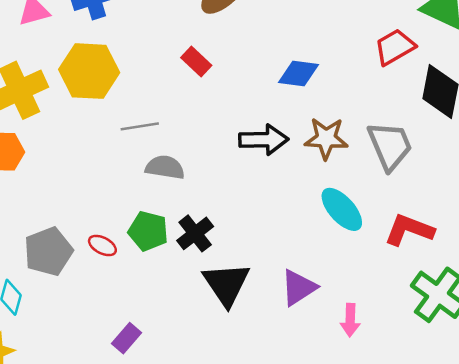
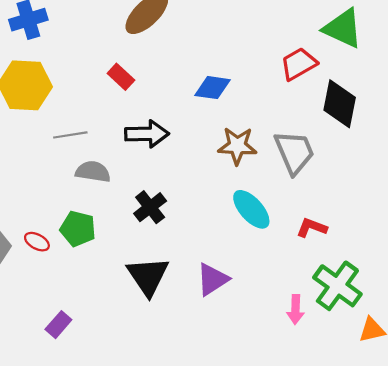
black arrow: (264, 140) -> (147, 134), moved
red L-shape: (409, 230) -> (312, 228), size x0.7
black cross: (195, 233) -> (150, 207), moved
pink arrow: (350, 320) -> (295, 309), moved

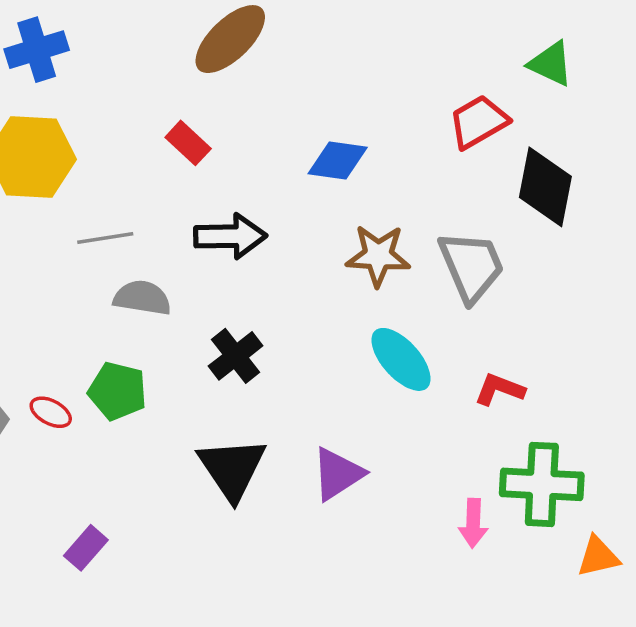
green triangle: (343, 28) -> (551, 64), size x0.7
green cross: (337, 286) -> (542, 484), turned -33

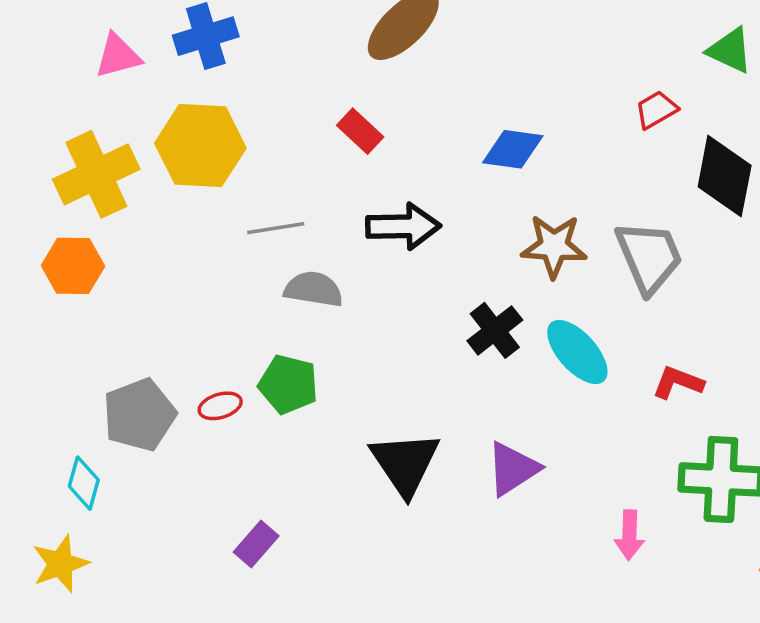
red trapezoid: (478, 122) -> (656, 110), size x0.7
black cross: (236, 356) -> (495, 330), moved
red ellipse: (51, 412) -> (220, 406), turned -45
pink arrow: (473, 523) -> (629, 535), moved

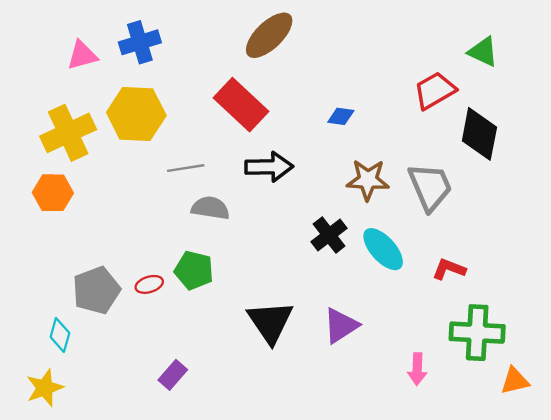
red trapezoid: (656, 110) -> (435, 90), size x1.5
red rectangle: (360, 131) -> (241, 105), size x1.8
blue diamond: (513, 149) -> (341, 116), size x0.7

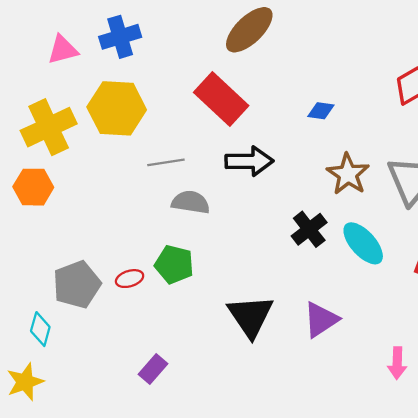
brown star: (368, 180) -> (348, 174), turned 30

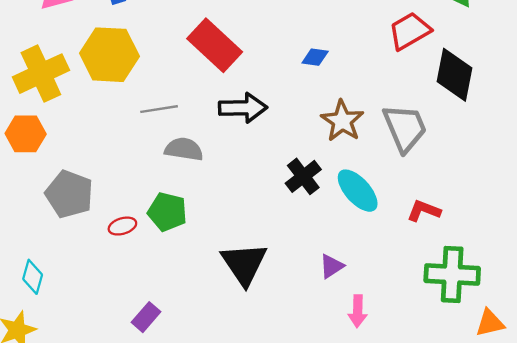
gray pentagon: (77, 284) -> (69, 194), moved, turned -30
purple triangle: (321, 320) -> (332, 266), moved, size x0.7
pink arrow: (397, 363) -> (358, 311), moved

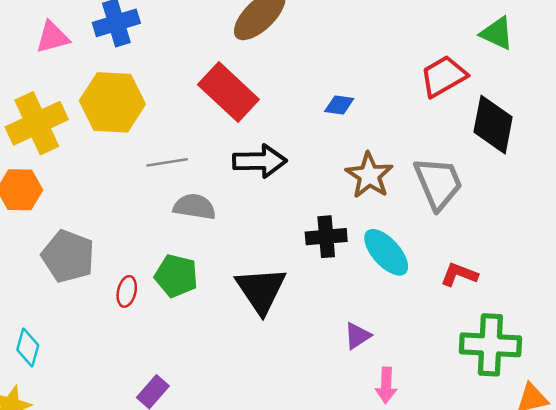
black cross: (303, 176) -> (326, 237), turned 33
red ellipse: (122, 226) -> (127, 291), turned -60
black triangle: (244, 264) -> (261, 290), moved

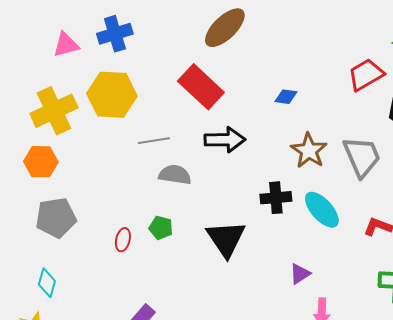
gray pentagon: (68, 256) -> (56, 218), moved, turned -30
green pentagon: (176, 276) -> (161, 228), size x0.7

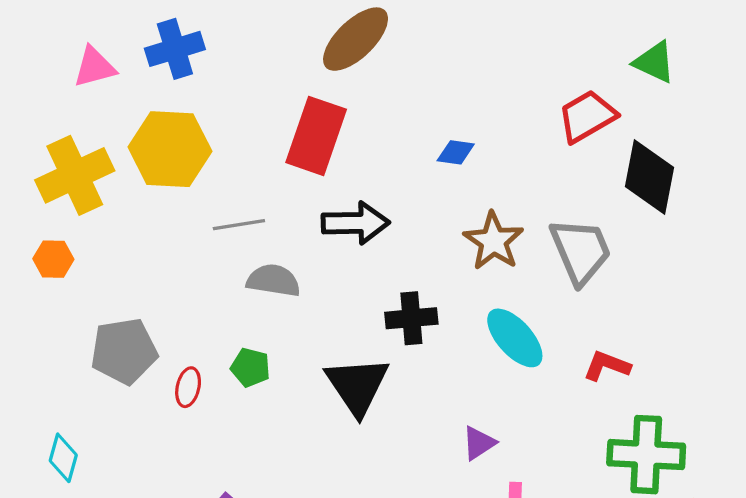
red rectangle: (201, 87) -> (316, 136), turned 66
orange hexagon: (41, 162) -> (53, 259), size x0.7
black cross: (276, 198) -> (411, 318), moved
gray pentagon: (56, 218) -> (124, 351), moved

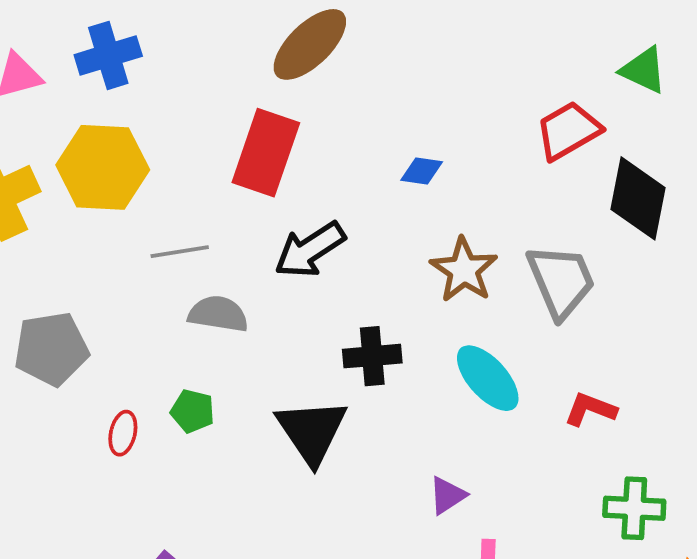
black arrow: (356, 223) -> (310, 250), turned 148
gray pentagon: (124, 351) -> (51, 349), moved
green cross: (646, 455) -> (634, 508), size x0.7

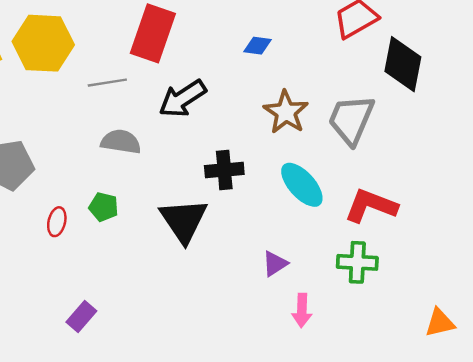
gray line: (180, 252) -> (107, 83), moved
gray trapezoid: (561, 281) -> (351, 120), turned -134
red L-shape: (590, 409) -> (371, 206), size x1.5
green cross: (634, 508) -> (357, 262), moved

